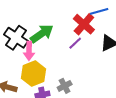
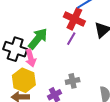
yellow hexagon: (34, 74) -> (24, 80), moved
gray cross: (65, 86) -> (73, 81), turned 32

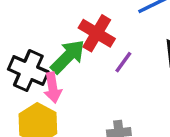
red cross: (74, 19) -> (97, 33), moved

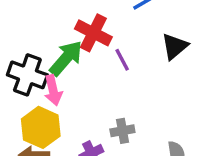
purple line: (123, 62) -> (122, 60), turned -60

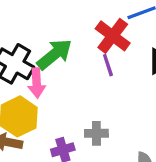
red cross: (93, 33) -> (113, 36), moved

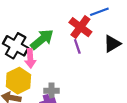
gray cross: (96, 133) -> (52, 91), moved

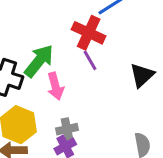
black triangle: (112, 44) -> (142, 75), moved
pink arrow: (30, 58) -> (55, 86), moved

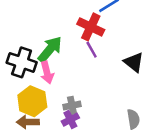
black triangle: (142, 75) -> (134, 62), turned -40
pink arrow: (55, 86) -> (47, 73), moved

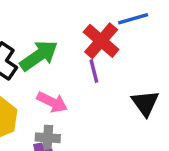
pink arrow: (47, 73) -> (52, 102), moved, turned -65

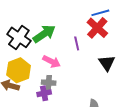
red cross: (101, 41) -> (97, 28), moved

